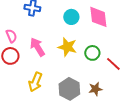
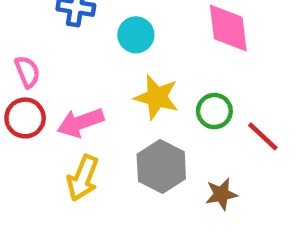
cyan circle: (71, 17) -> (136, 35), moved
pink arrow: (37, 47) -> (80, 123), moved, turned -78
gray hexagon: (69, 89) -> (161, 166), moved

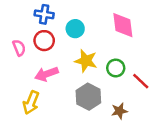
red circle: (25, 118) -> (44, 41), moved
yellow arrow: (83, 178) -> (31, 103), moved

